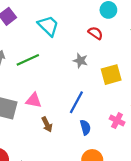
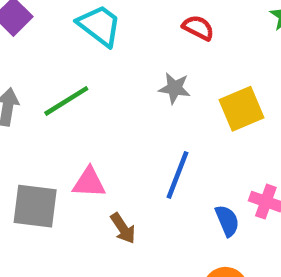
blue semicircle: (85, 127) -> (227, 221), moved

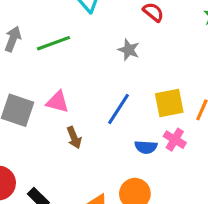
yellow square: (242, 109) -> (169, 103), moved
blue semicircle: (227, 221) -> (146, 147), turned 105

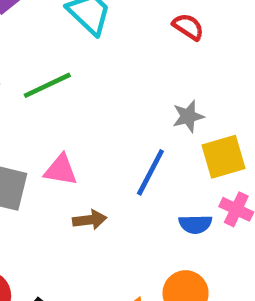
gray star: (129, 50) -> (188, 116), moved, turned -30
brown arrow: (74, 138) -> (90, 220), turned -70

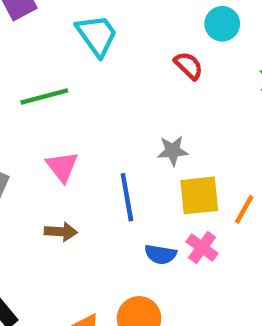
pink triangle: (61, 170) -> (62, 167), moved, turned 32
blue line: (150, 172) -> (127, 197), turned -48

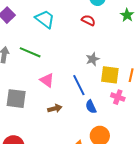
green line: (44, 96) -> (30, 52), turned 55
yellow square: (199, 195) -> (110, 75), turned 30
blue semicircle: (161, 254) -> (91, 107), moved, turned 72

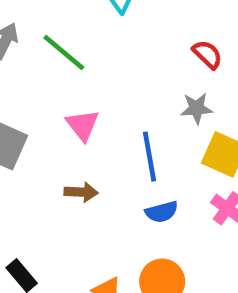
red semicircle: (88, 20) -> (207, 54), moved
blue semicircle: (91, 107) -> (162, 212), turned -96

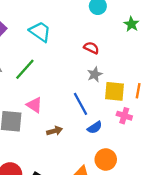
green line: (64, 53) -> (25, 69), turned -70
pink triangle: (83, 125) -> (34, 105), moved

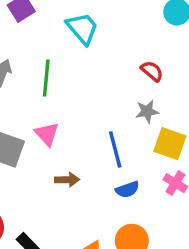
green line: (25, 69) -> (46, 78), turned -50

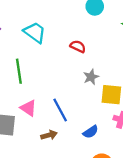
red semicircle: (152, 71) -> (78, 46), moved
blue line: (115, 150) -> (60, 110), moved

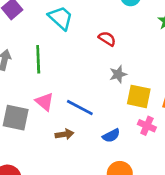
blue line: (60, 110) -> (80, 107), turned -40

